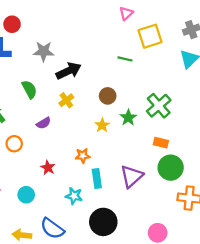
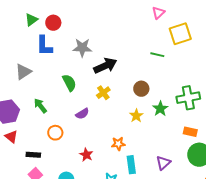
green cross: (159, 106) -> (188, 98), turned 30
purple triangle: (132, 176) -> (163, 163), size x0.7

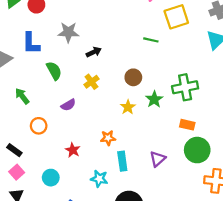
blue L-shape: (44, 46) -> (31, 43), moved
black arrow: (105, 66) -> (94, 52), size x0.6
black rectangle: (33, 155) -> (14, 150), turned 32

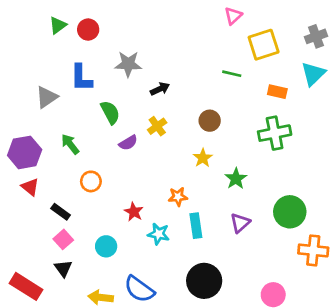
green star: (154, 99) -> (236, 179), moved
purple semicircle: (68, 105) -> (128, 143), moved
orange rectangle: (187, 125) -> (277, 92), moved
cyan star: (99, 179) -> (159, 234), moved

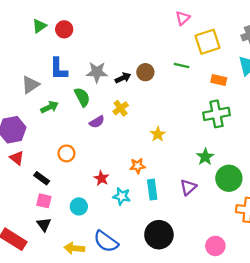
gray star: (128, 64) -> (97, 72), moved
brown circle: (210, 121) -> (145, 72), moved
green arrow: (70, 144) -> (50, 107), moved, turned 102
green star: (236, 179) -> (205, 157), moved
pink square: (63, 239) -> (44, 201), turned -35

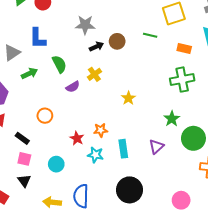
gray star: (97, 72) -> (85, 25), moved
orange star: (138, 166) -> (101, 130), moved
blue semicircle: (106, 241) -> (81, 196), turned 55

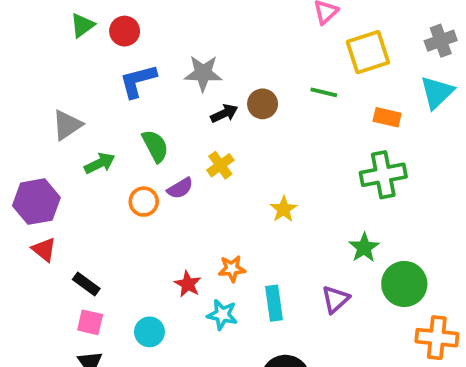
blue L-shape: (38, 38) -> (138, 81), moved, turned 75
orange circle: (45, 116) -> (144, 202), moved

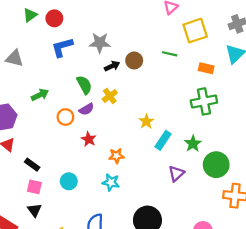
gray triangle: (67, 125) -> (14, 58), moved, turned 48
green semicircle: (155, 146) -> (84, 85), moved
red star: (188, 284) -> (89, 139), moved
cyan rectangle: (274, 303) -> (163, 140), moved, turned 42
cyan circle: (149, 332) -> (69, 181), moved

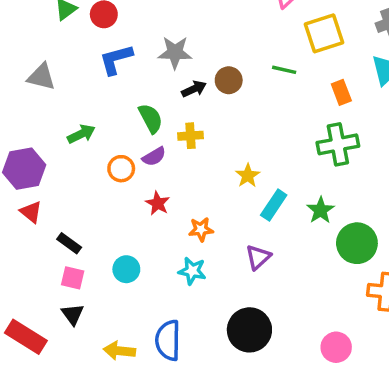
orange rectangle: (206, 68) -> (341, 92), turned 56
yellow cross: (110, 96) -> (191, 136), turned 32
purple triangle: (176, 174) -> (258, 257), moved

